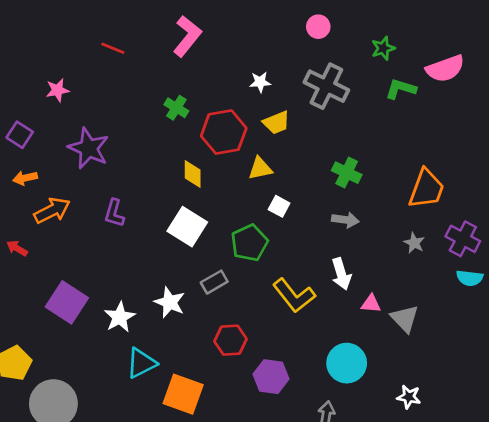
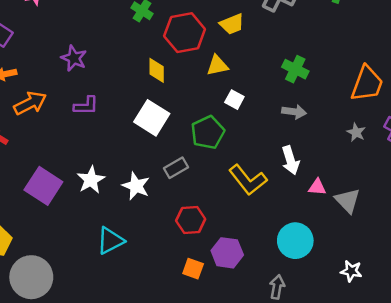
purple star: (89, 148) -> (74, 58), moved, size x0.7
purple L-shape: (114, 213) -> (86, 106), turned -105
white star: (120, 317) -> (91, 180), moved
orange square: (183, 394) -> (193, 269), moved, size x0.6

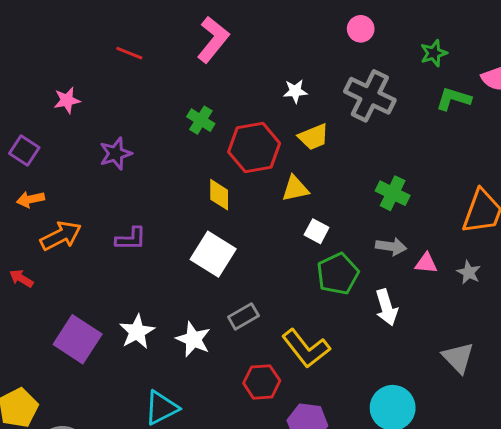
purple star: (74, 58) -> (116, 154), moved, turned 30
green pentagon: (208, 132) -> (338, 274), moved
yellow L-shape: (248, 180) -> (306, 348), moved
pink triangle: (317, 187) -> (426, 263), moved

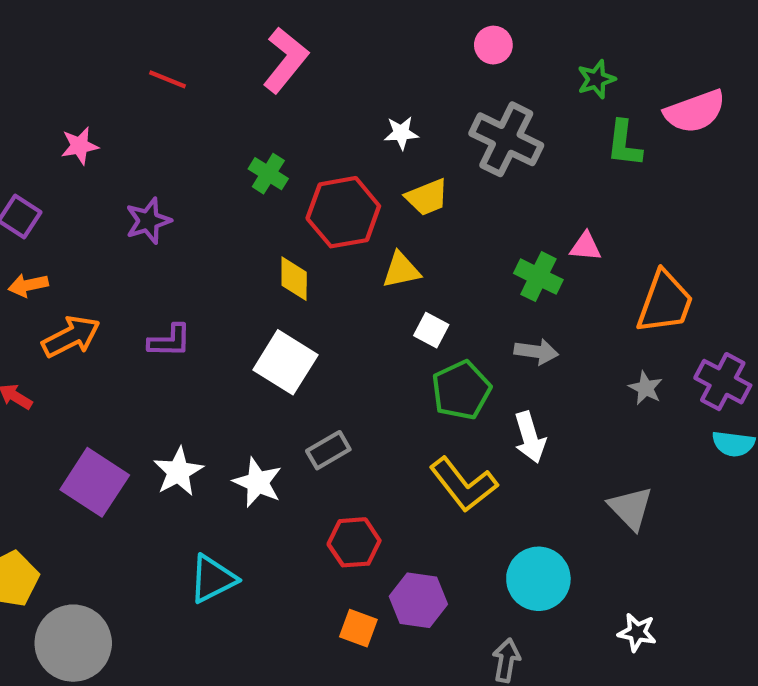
green L-shape: (454, 99) -> (624, 144), turned -100
pink triangle: (426, 263) -> (586, 247), moved
yellow L-shape: (306, 348) -> (463, 484), moved

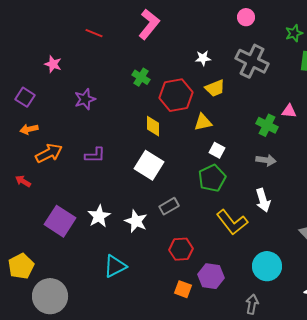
pink star: (80, 146) -> (53, 64), turned 30
green pentagon: (461, 390) -> (212, 178), moved

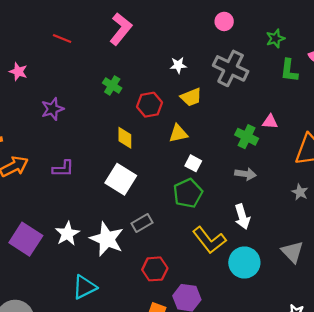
red hexagon: (176, 95) -> (149, 105), size x0.7
white star: (136, 221) -> (107, 239), size x1.4
cyan circle: (267, 266) -> (244, 263), moved

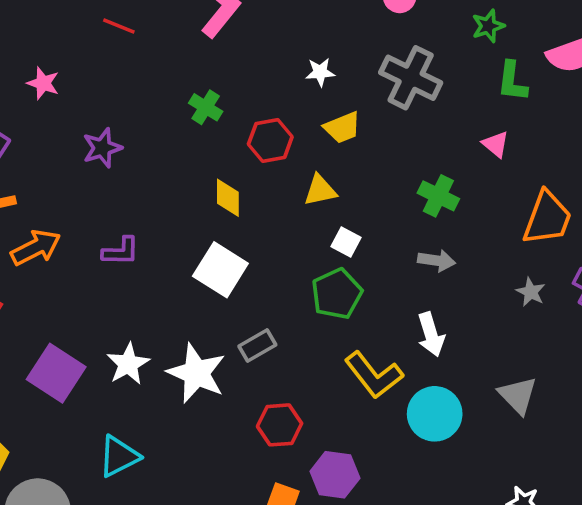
pink triangle: (270, 122) -> (496, 144), moved, turned 35
cyan triangle: (84, 287) -> (119, 456), moved

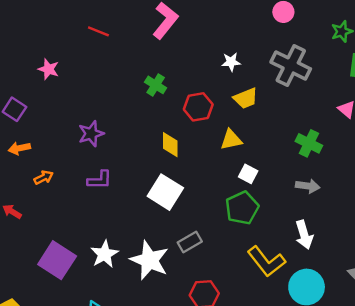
purple star: (102, 148) -> (91, 134), moved
orange arrow: (36, 248) -> (44, 177), size x0.6

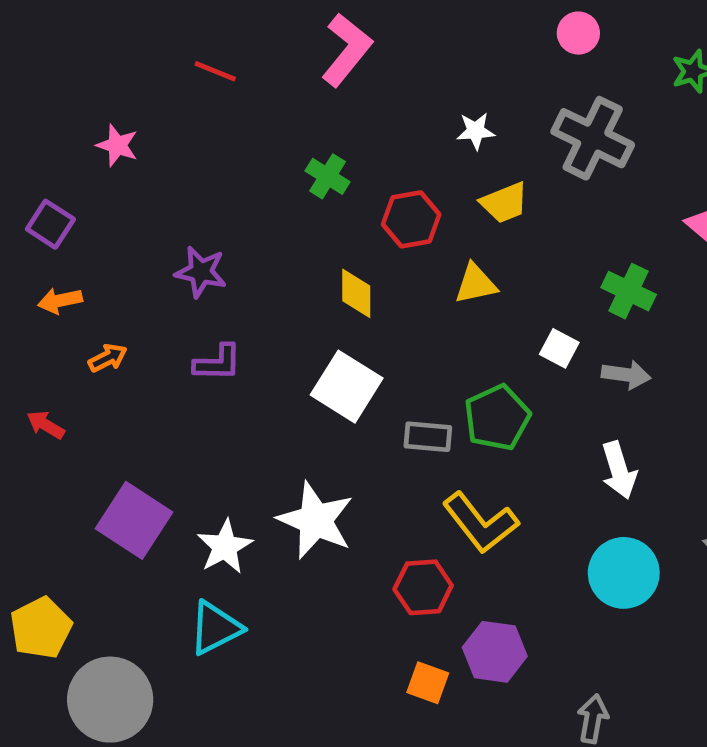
purple star: (91, 134) -> (201, 272), turned 30
white square: (248, 174) -> (559, 348), moved
gray rectangle: (190, 242) -> (428, 437), moved, turned 35
white star: (104, 254) -> (225, 547), moved
yellow L-shape: (266, 261) -> (480, 523), moved

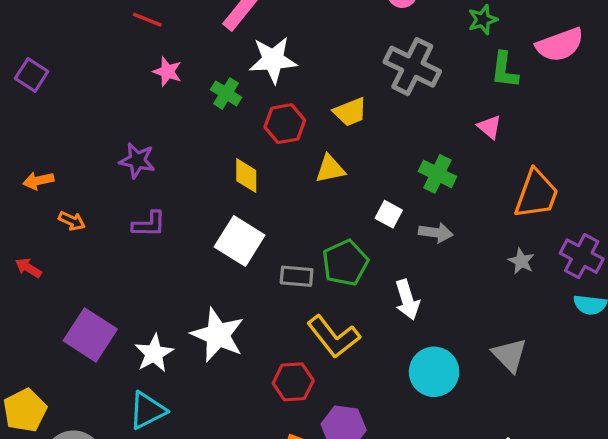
white star: (476, 131) -> (273, 60), moved, size x1.8
pink star: (117, 145) -> (167, 72), moved
purple square: (50, 224) -> (32, 75), moved
orange arrow: (108, 358) -> (72, 221), turned 52
white arrow: (619, 470) -> (407, 300), moved

